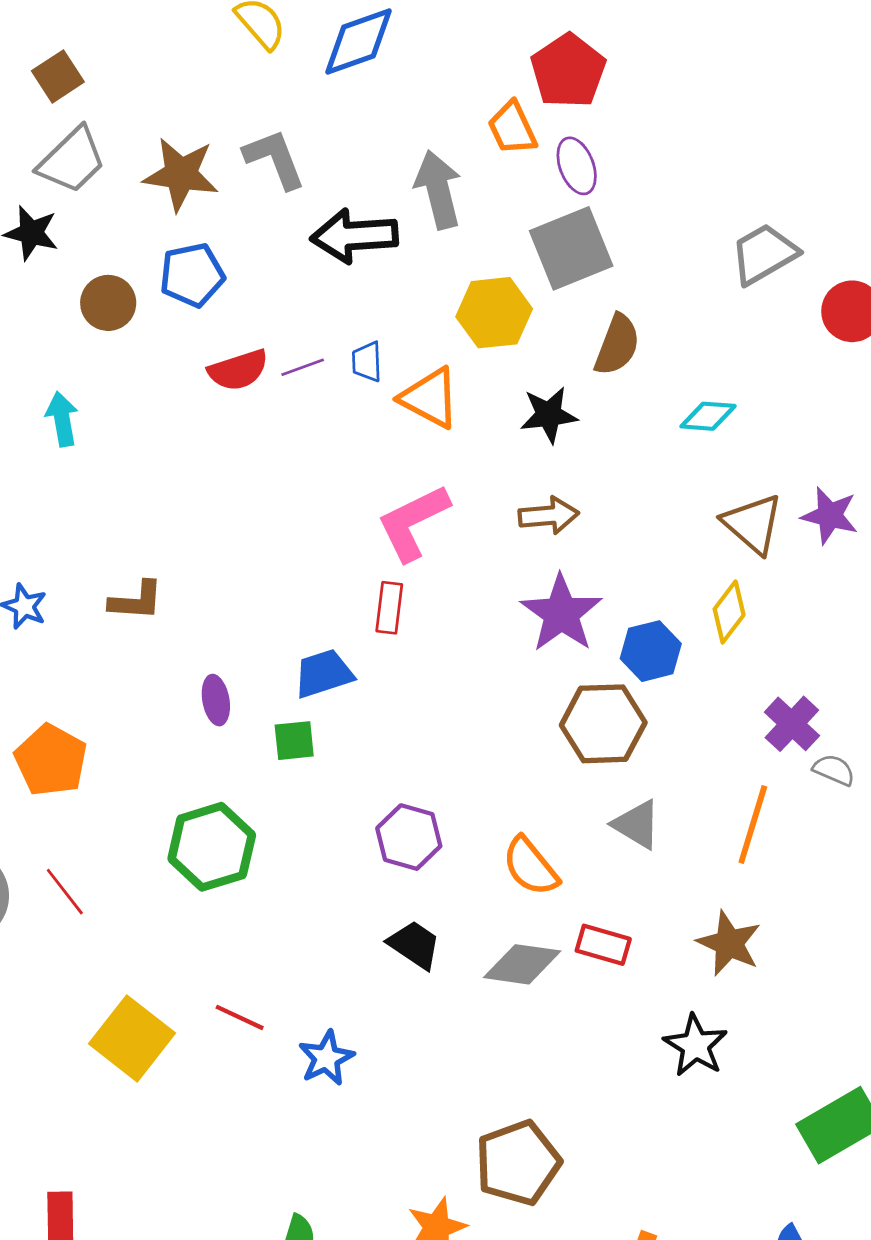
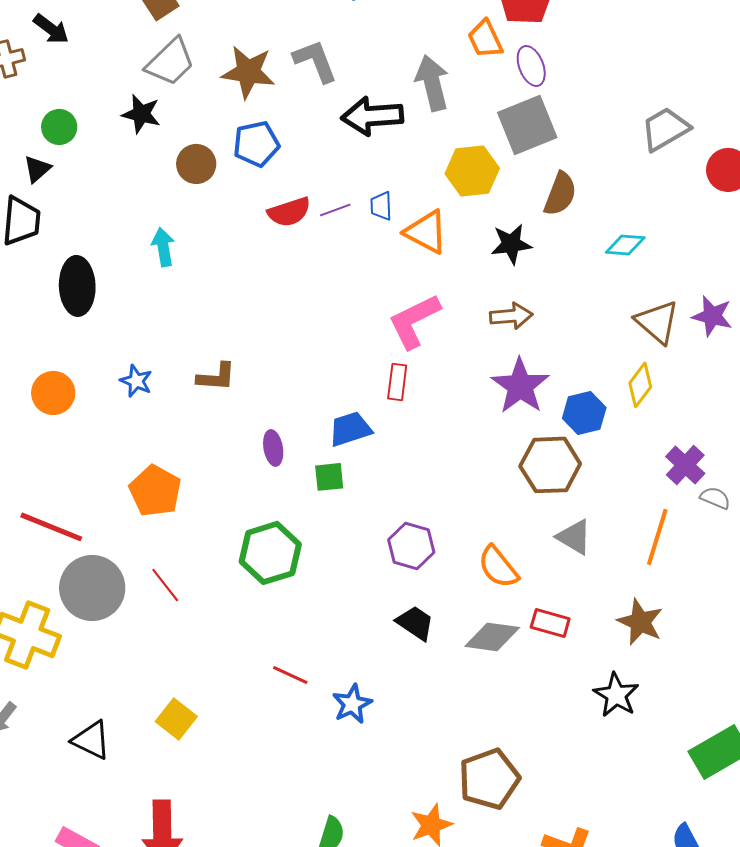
yellow square: (132, 1038) -> (176, 719), moved, size x0.7

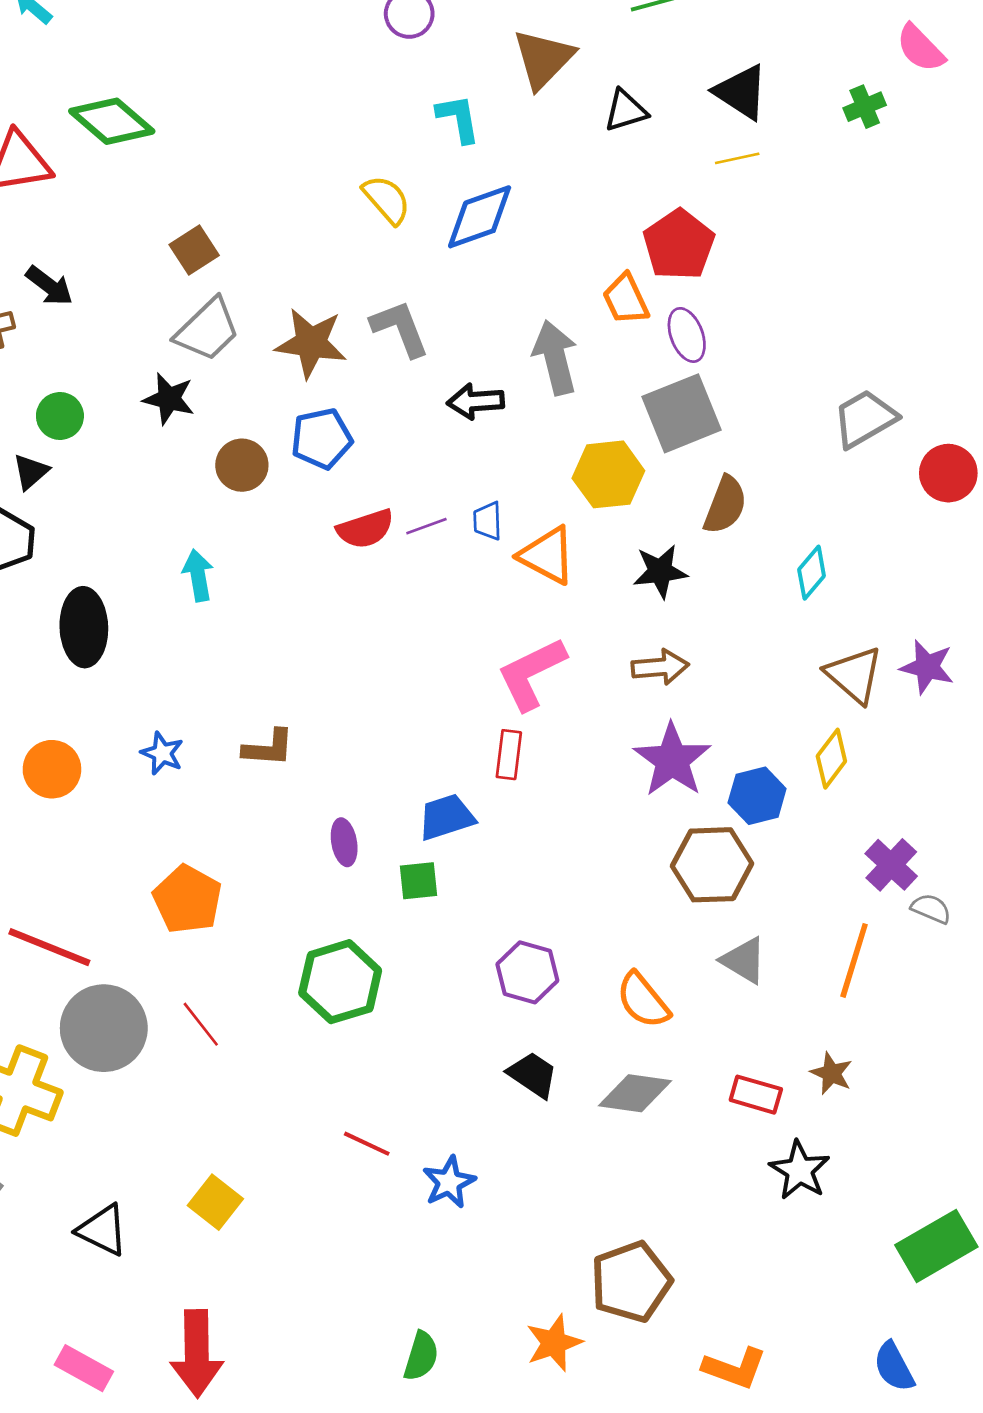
black arrow: (372, 116) -> (476, 401), size x0.7
cyan diamond: (625, 245) -> (812, 573), turned -54
brown star: (640, 622) -> (831, 1073), size x0.7
red rectangle: (550, 623) -> (756, 1095), moved

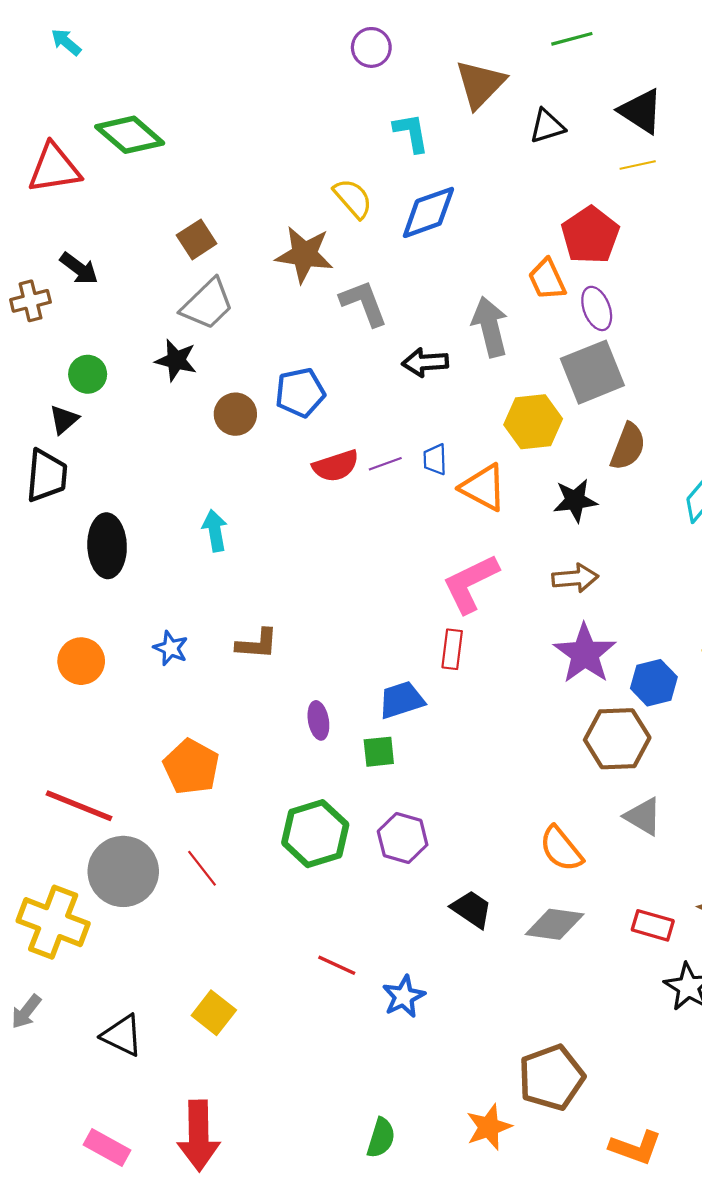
brown star: (311, 343) -> (304, 255), moved
cyan arrow: (198, 575) -> (215, 531), moved
purple hexagon: (527, 972) -> (403, 838), moved

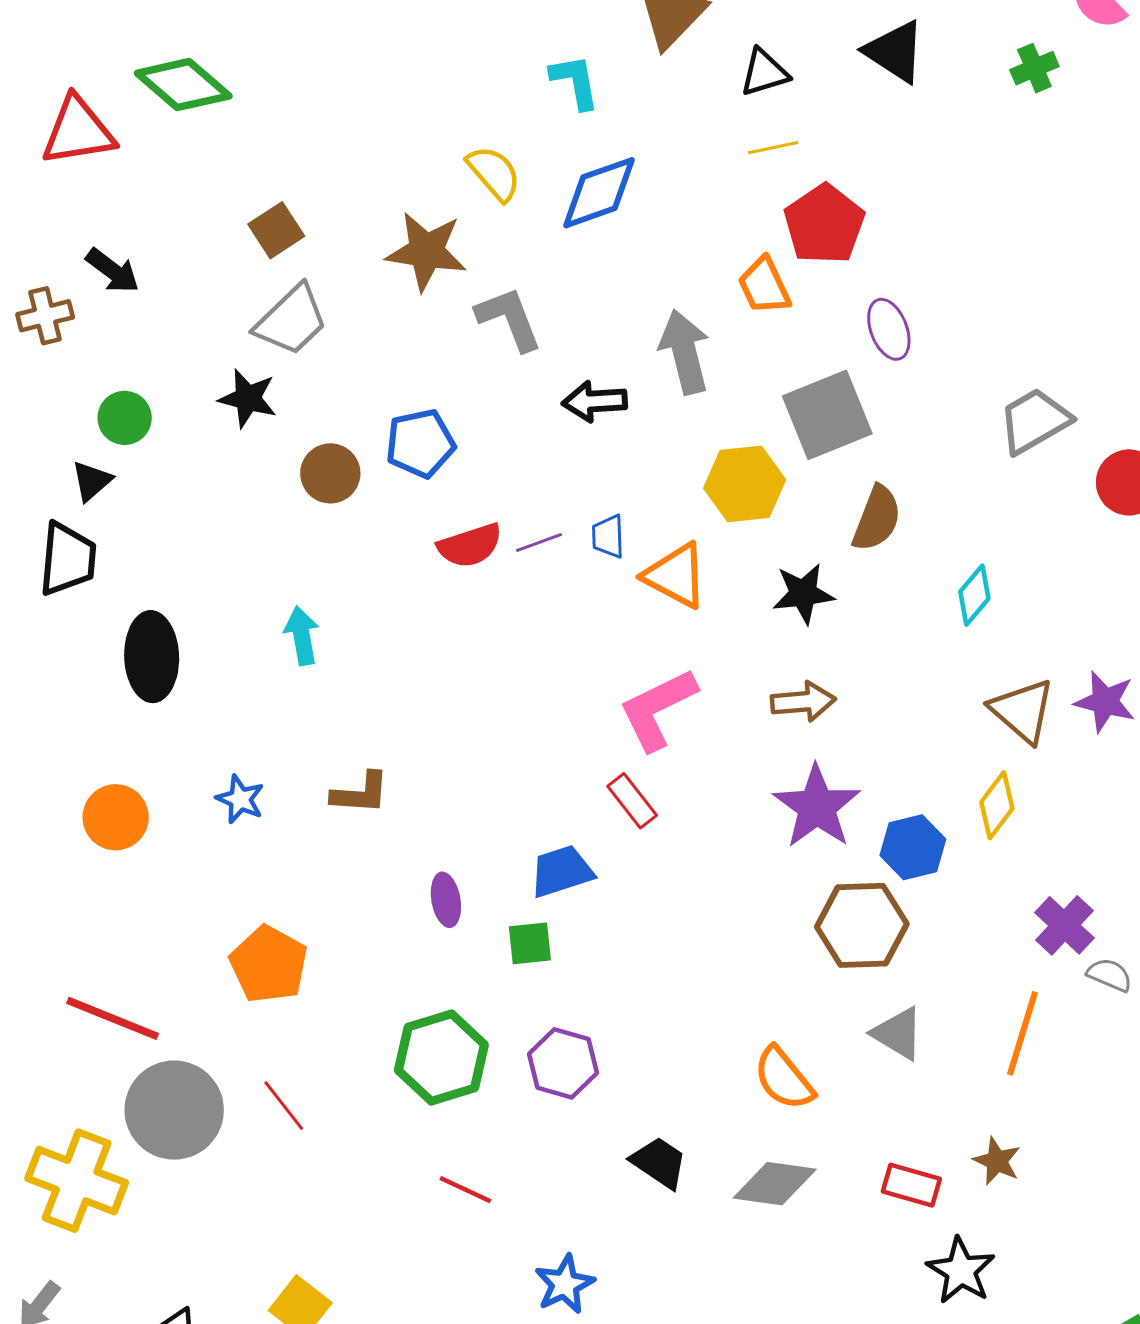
yellow line: (638, 165) -> (773, 148), moved
purple ellipse: (597, 308) -> (889, 329), moved
red rectangle: (452, 649) -> (632, 801), turned -45
red line: (337, 965) -> (465, 1190), moved

